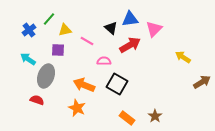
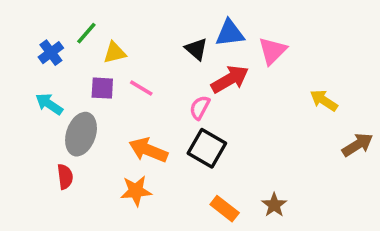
pink line: (87, 41) -> (141, 88), moved
pink semicircle: (104, 61) -> (200, 108), moved, turned -64
red semicircle: (37, 100) -> (65, 177), turned 64
orange star: (77, 108) -> (136, 191), turned -30

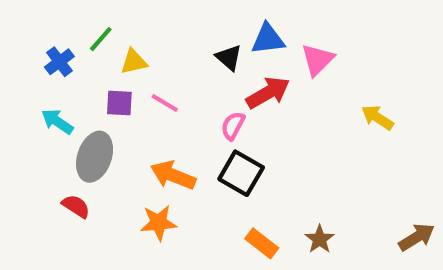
brown arrow: (357, 145) -> (417, 237), moved
red semicircle: (65, 177) -> (76, 206), turned -50

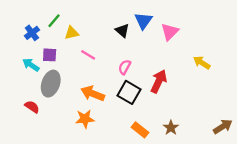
blue triangle: (268, 39) -> (143, 21), turned -48
red arrow: (268, 93) -> (159, 81), moved, turned -35
purple square: (119, 103) -> (50, 55), moved
red semicircle: (76, 206) -> (32, 107), moved

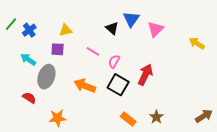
green line: (54, 21) -> (11, 24), moved
purple square: (50, 55) -> (58, 49), moved
pink line: (88, 55) -> (93, 51), moved
yellow arrow: (202, 63) -> (197, 43), moved
orange star: (85, 119) -> (58, 118), moved

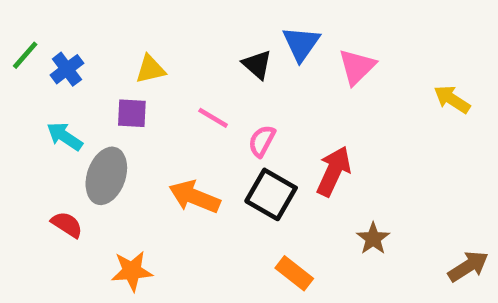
brown star: (156, 117) -> (373, 238), moved

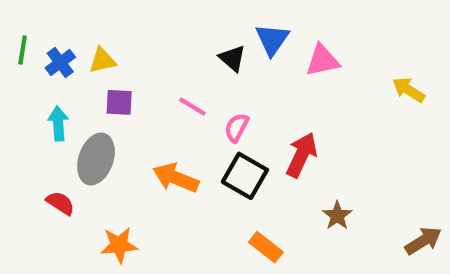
green line: (25, 55) -> (23, 50), turned -32
pink triangle: (357, 67) -> (323, 60), turned 33
yellow triangle: (150, 69) -> (102, 60), moved
cyan arrow: (65, 136) -> (58, 123), turned 52

